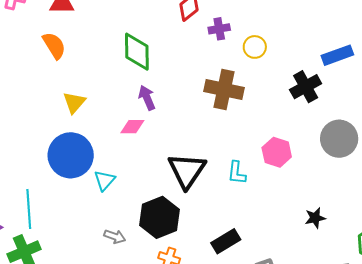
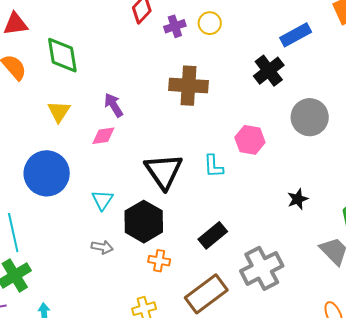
yellow circle: (255, 47) -> (210, 23), moved
green diamond: (137, 52) -> (62, 55), moved
yellow triangle: (74, 102) -> (59, 112), moved
cyan triangle: (105, 180) -> (102, 200), moved

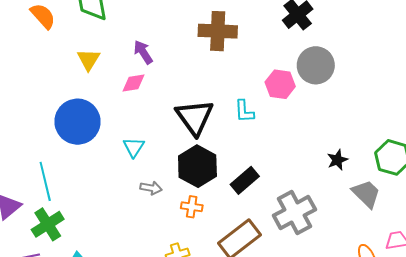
gray circle: (310, 117) -> (316, 65), moved
black star: (298, 199) -> (337, 160), moved
black hexagon: (144, 222) -> (197, 166), moved
gray arrow: (102, 247) -> (151, 188), moved

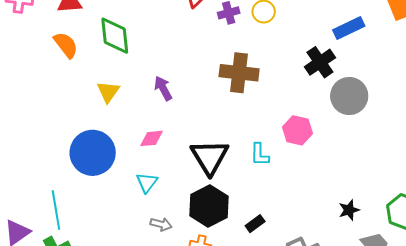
gray circle: (316, 65) -> (349, 96), moved
pink diamond: (134, 83) -> (151, 138), moved
black rectangle: (245, 180) -> (255, 224), size x0.7

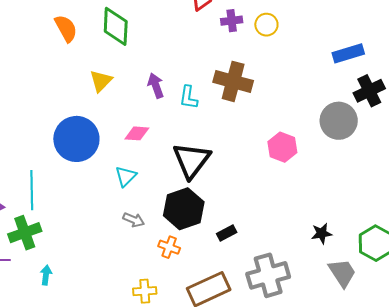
black cross: (320, 62) -> (369, 91), moved
cyan L-shape: (260, 155) -> (188, 97), moved

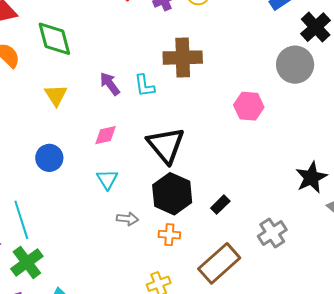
blue circle: (76, 139) -> (49, 158), size x0.6
black star: (322, 233) -> (311, 177), size x1.5
gray cross: (268, 275) -> (272, 233), size x0.7

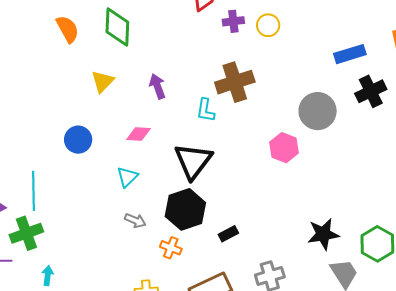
brown cross: (183, 58) -> (235, 82), turned -33
gray circle: (295, 65) -> (318, 111), moved
cyan L-shape: (144, 86) -> (206, 110), moved

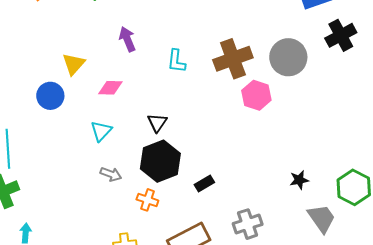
yellow triangle: (103, 81) -> (74, 64), moved
brown cross: (235, 82) -> (233, 59), moved
black triangle: (193, 161) -> (157, 123), moved, size x0.5
black star: (323, 234) -> (299, 180), size x0.6

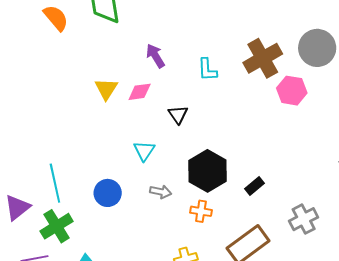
pink diamond: (110, 88) -> (140, 92), moved
blue circle: (50, 96) -> (108, 193), moved
black triangle: (157, 123) -> (178, 115), moved

